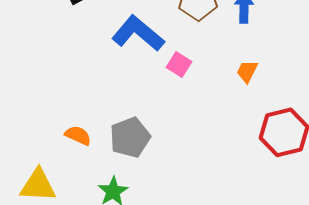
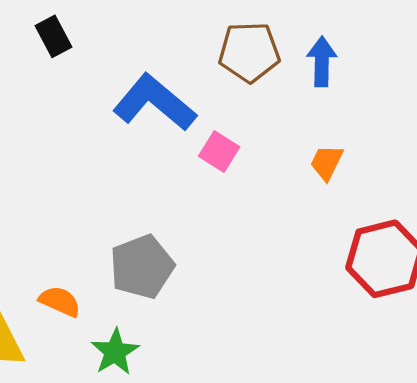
orange semicircle: (78, 135) -> (60, 301), moved

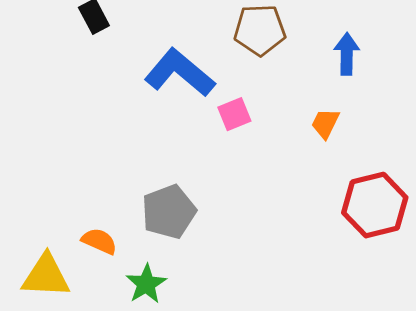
blue arrow: (322, 62) -> (347, 54), moved
pink square: (219, 151) -> (234, 114), turned 36

